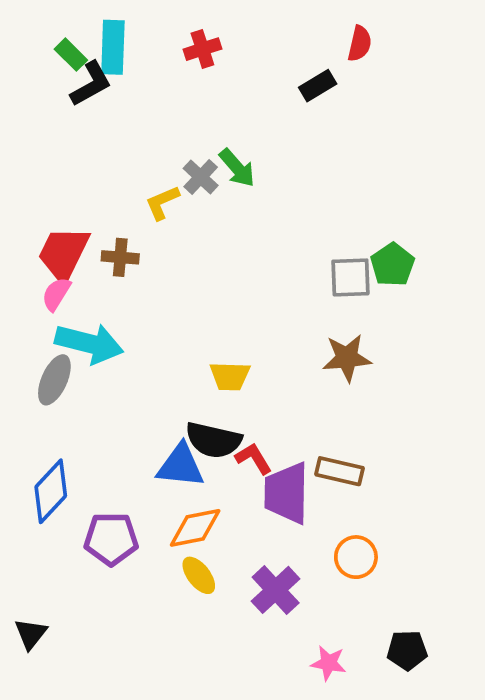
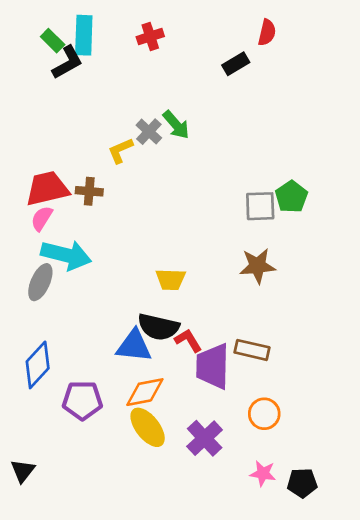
red trapezoid: (64, 254) -> (47, 189), turned 51
yellow ellipse: (199, 575) -> (148, 427), size x1.4
pink star: (329, 663) -> (263, 473), moved

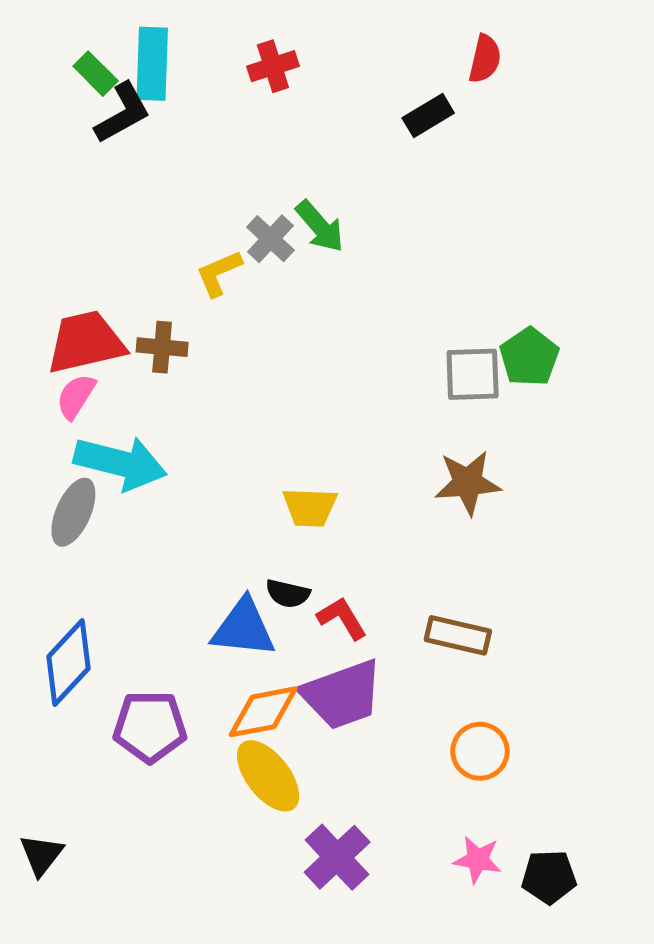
black semicircle: (158, 327) -> (288, 594), size x0.6
purple trapezoid: (213, 366) -> (342, 695), moved, turned -111
purple cross: (205, 438) -> (337, 857), moved

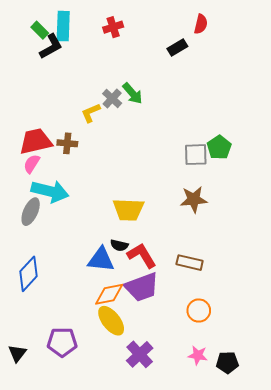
yellow trapezoid: (310, 507) -> (128, 210), size x1.4
red L-shape: (342, 618) -> (142, 255), size x1.4
purple pentagon: (150, 727) -> (62, 342), moved

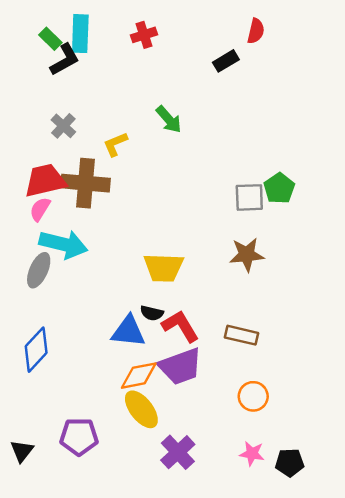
gray cross: (112, 98) -> (63, 126), moved
brown cross: (67, 143) -> (85, 183), size x1.8

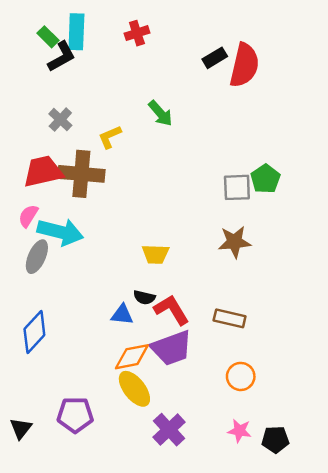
red semicircle: (256, 31) -> (244, 65), moved, size x1.8
pink semicircle: (40, 209) -> (28, 216), moved
yellow trapezoid: (164, 268) -> (155, 254), size x0.7
blue triangle: (128, 331) -> (122, 315), size x0.7

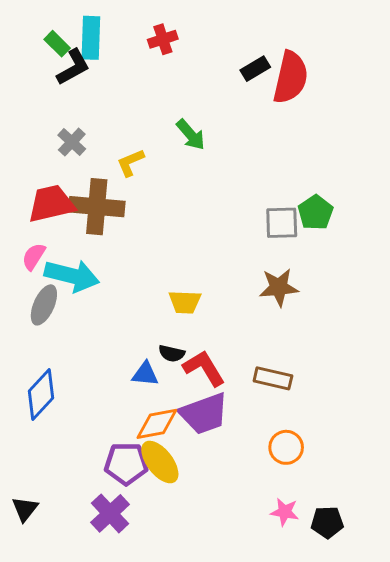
purple pentagon: (75, 415) -> (126, 463), moved
purple cross: (169, 430) -> (110, 513), moved

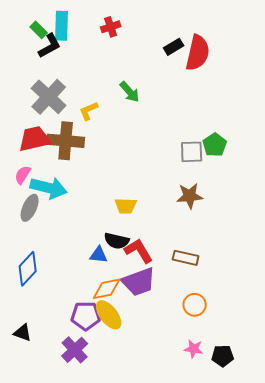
gray cross: (72, 142) -> (49, 97), size x1.8
black semicircle: (172, 353) -> (117, 241), size x1.4
black triangle: (25, 509) -> (23, 333), moved, turned -48

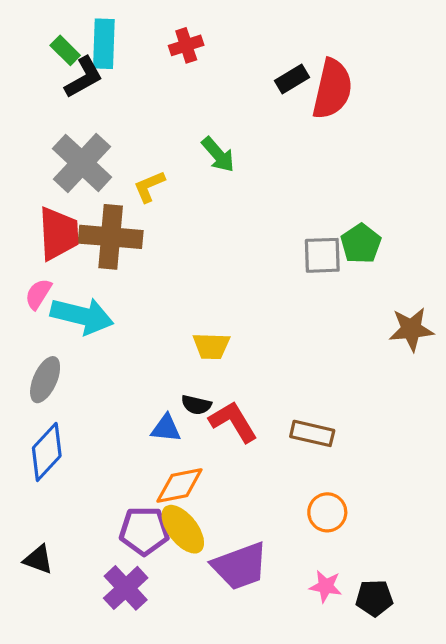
red trapezoid: (35, 139) -> (59, 234), turned 100
brown star: (190, 196) -> (411, 329), moved
gray ellipse: (30, 208) -> (45, 380), moved
black semicircle: (117, 241) -> (196, 405), size x0.7
purple trapezoid: (139, 282) -> (240, 566), moved

